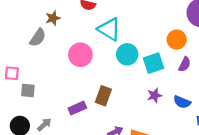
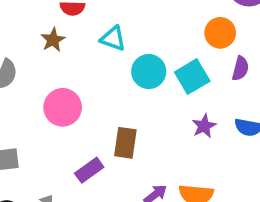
brown star: (53, 18) -> (53, 40), moved
cyan triangle: (109, 29) -> (113, 39), size x0.7
pink circle: (80, 55) -> (63, 107), moved

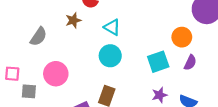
cyan circle: (149, 72) -> (110, 56), moved
pink circle: (63, 107) -> (56, 74), moved

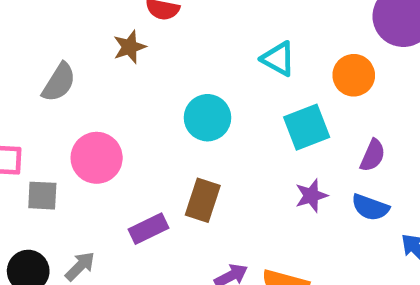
cyan triangle: (112, 27) -> (278, 59), moved
purple semicircle: (190, 63) -> (373, 155), moved

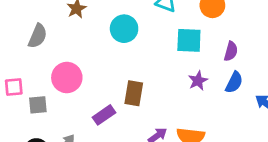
cyan circle: (207, 118) -> (124, 29), moved
cyan square: (307, 127) -> (189, 40), turned 32
blue semicircle: (370, 207) -> (234, 82), turned -75

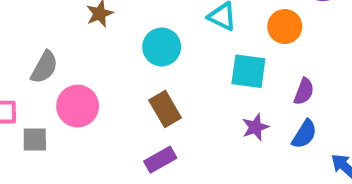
gray semicircle: (38, 36) -> (44, 67), moved
brown rectangle: (134, 93) -> (165, 109), moved, turned -45
purple rectangle: (104, 115) -> (160, 160), moved

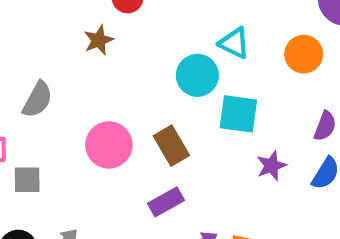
cyan circle: (162, 47) -> (197, 75), moved
cyan square: (248, 71) -> (238, 114), moved
pink circle: (78, 106) -> (109, 145), moved

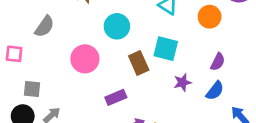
cyan circle: (197, 75) -> (117, 26), moved
brown rectangle: (171, 146) -> (139, 63), moved
gray square: (27, 180) -> (32, 89), moved

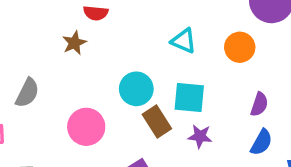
cyan circle: (117, 26) -> (136, 89), moved
purple star: (182, 82) -> (200, 136), moved, turned 30

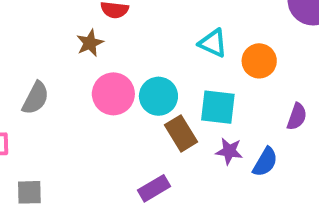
orange circle: (240, 47) -> (259, 61), moved
pink circle: (86, 127) -> (113, 94), moved
blue semicircle: (261, 142) -> (265, 162), moved

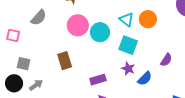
cyan triangle: (213, 43) -> (127, 20), moved
orange circle: (259, 61) -> (148, 19), moved
brown rectangle: (181, 133) -> (65, 61), moved
purple rectangle: (154, 188) -> (98, 80), moved

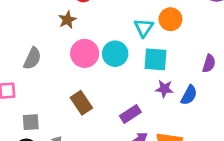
cyan triangle: (127, 20) -> (144, 28), turned 42

